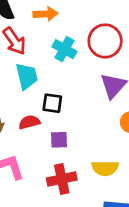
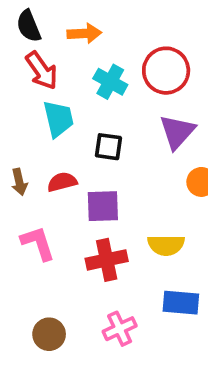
black square: (52, 103) -> (108, 147), moved
purple square: (59, 140) -> (103, 206), size x1.4

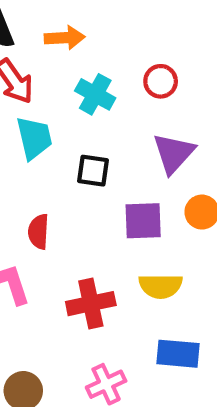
red circle: (166, 71) -> (161, 81), size x0.6
red semicircle: (62, 182) -> (39, 232), moved, turned -72
purple square: (103, 206) -> (143, 221), moved

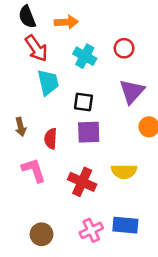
purple square: (143, 221) -> (89, 132), moved
red cross: (91, 304) -> (82, 182), turned 36
blue rectangle: (178, 354) -> (125, 225), moved

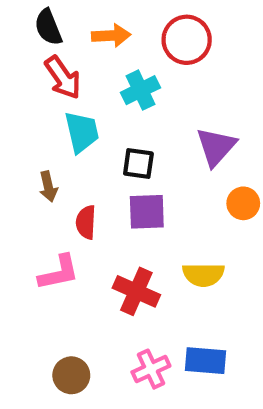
red circle: (124, 48) -> (187, 40), moved, size x1.5
cyan cross: (85, 56) -> (140, 90), turned 35
brown arrow: (21, 127) -> (48, 187), moved
pink L-shape: (34, 170) -> (59, 273), turned 96

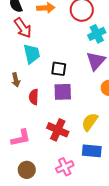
cyan cross: (140, 90) -> (97, 34), moved
pink L-shape: (59, 273) -> (21, 138), moved
yellow semicircle: (203, 275) -> (90, 122), turned 126
blue rectangle: (206, 361) -> (92, 151), moved

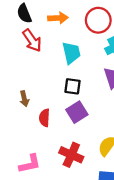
cyan trapezoid: (32, 54) -> (71, 53), moved
purple square: (63, 92) -> (77, 112), turned -30

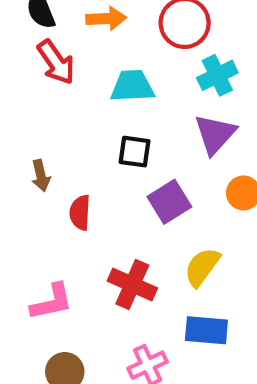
cyan trapezoid: (71, 53) -> (132, 86), turned -80
purple square: (77, 112) -> (169, 202), moved

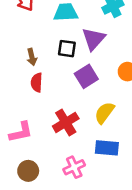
purple triangle: (215, 134) -> (94, 39), moved
brown arrow: (41, 176) -> (32, 57), moved
red cross: (132, 284) -> (66, 122), turned 35

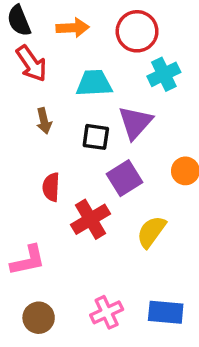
brown arrow: (32, 57) -> (44, 121), moved
red cross: (66, 122) -> (90, 219), moved
blue rectangle: (107, 148) -> (166, 312), moved

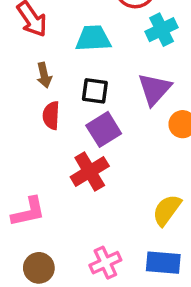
purple triangle: (135, 123) -> (154, 89), moved
purple square: (125, 178) -> (104, 129), moved
red semicircle: (51, 187) -> (51, 115), moved
yellow semicircle: (151, 232) -> (167, 210), moved

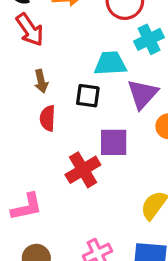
cyan trapezoid: (93, 38) -> (110, 63), moved
purple square: (104, 129) -> (114, 142), moved, turned 32

